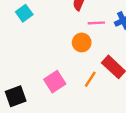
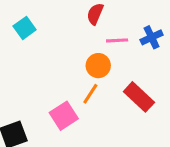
orange line: (90, 79) -> (90, 94), moved

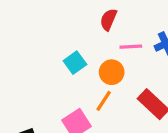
cyan square: (25, 28) -> (75, 63), moved

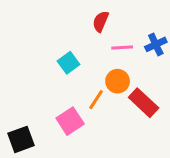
orange circle: (112, 72) -> (118, 81), moved

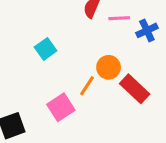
pink line: (122, 48) -> (119, 18), moved
cyan square: (68, 63) -> (46, 49), moved

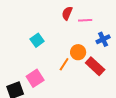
blue cross: (147, 30) -> (103, 39), moved
pink square: (61, 107) -> (35, 78), moved

